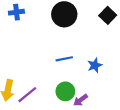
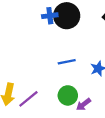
blue cross: (16, 12) -> (50, 16), moved

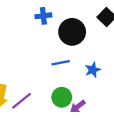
black circle: (67, 16) -> (72, 32), moved

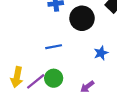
blue line: (61, 63) -> (54, 47), moved
green circle: (62, 97) -> (54, 78), moved

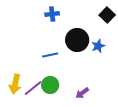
black circle: (82, 18) -> (77, 40), moved
blue star: (101, 53) -> (98, 46), moved

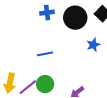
black circle: (77, 40) -> (75, 18), moved

